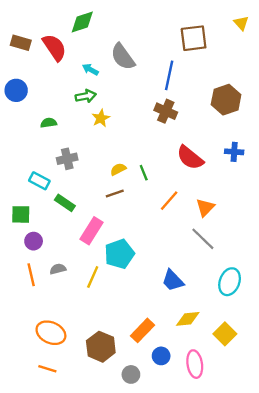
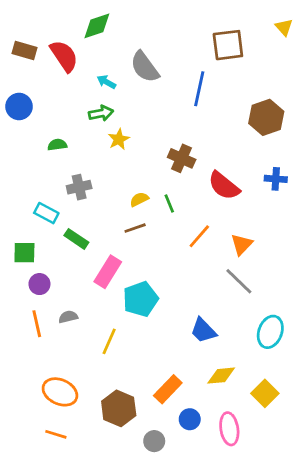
brown cross: (166, 111) -> (182, 158), moved
yellow line: (93, 277) -> (109, 341), moved

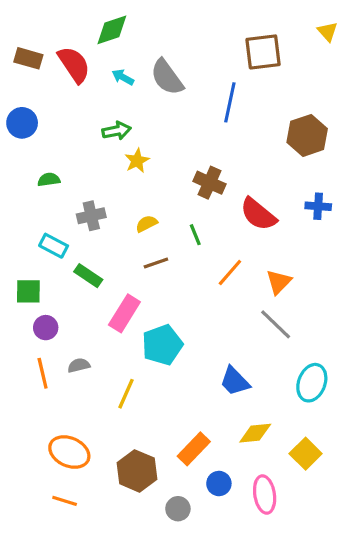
cyan arrow: (106, 82) -> (123, 77), moved
green semicircle: (57, 145) -> (49, 180), moved
yellow semicircle: (139, 199) -> (146, 224), moved

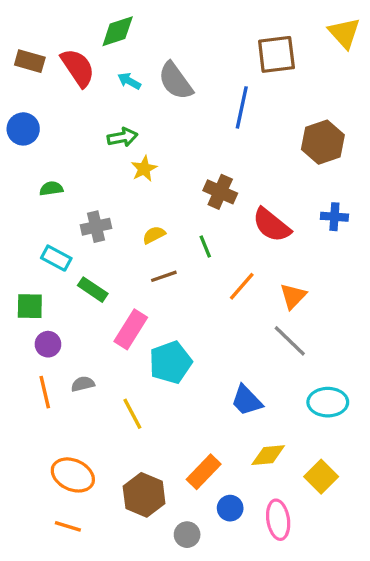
yellow triangle: (328, 32) -> (344, 33), size x1.5
cyan ellipse: (312, 383) -> (328, 402), turned 69
yellow line: (126, 394) -> (132, 414), turned -52

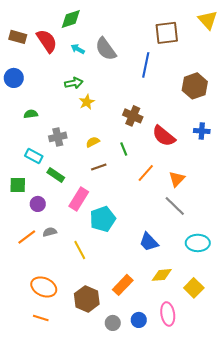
purple circle: (48, 344) -> (38, 204), moved
orange line: (45, 392) -> (27, 237), turned 66
blue circle: (230, 508) -> (139, 320), moved

